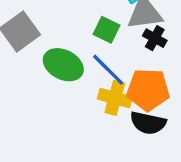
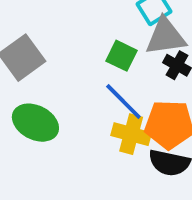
green ellipse: (63, 65) -> (35, 123), moved

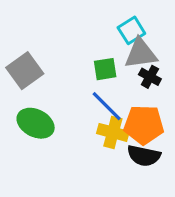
green square: (121, 56) -> (105, 69), turned -35

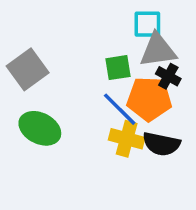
cyan square: (131, 30) -> (147, 24), turned 32
orange pentagon: (144, 125) -> (149, 99), moved
black semicircle: (144, 156) -> (161, 144), moved

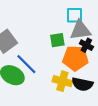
blue line: (120, 109) -> (26, 64), moved

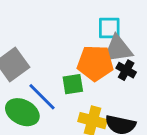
green square: (57, 40) -> (73, 84), moved
orange pentagon: (75, 58) -> (95, 63), moved

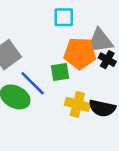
cyan square: (109, 28) -> (64, 17), moved

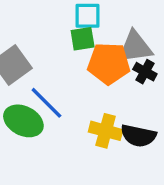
green square: (60, 72) -> (83, 39), moved

